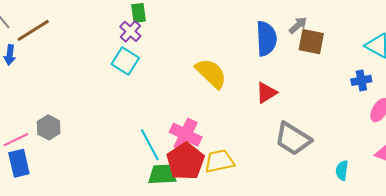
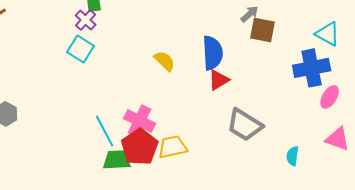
blue semicircle: (266, 39) -> (213, 53), moved
yellow semicircle: (211, 73) -> (165, 61), size x0.7
blue cross: (361, 80) -> (312, 68), size x1.8

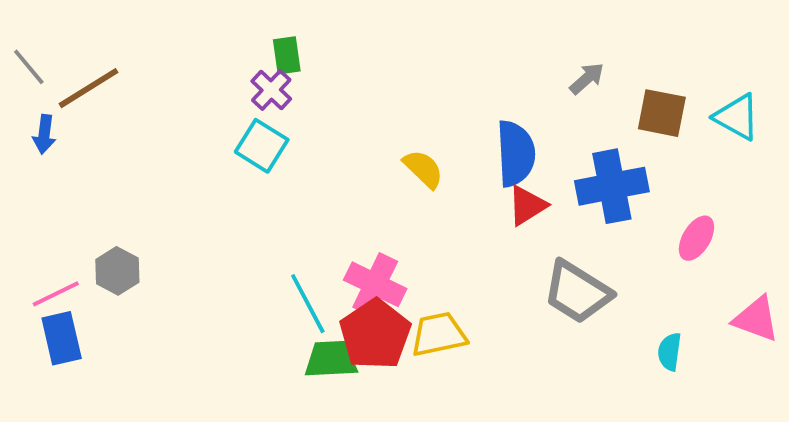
brown square: (263, 30) -> (662, 113), moved
blue cross: (312, 68) -> (612, 186), moved
pink ellipse: (330, 97) -> (696, 238), moved

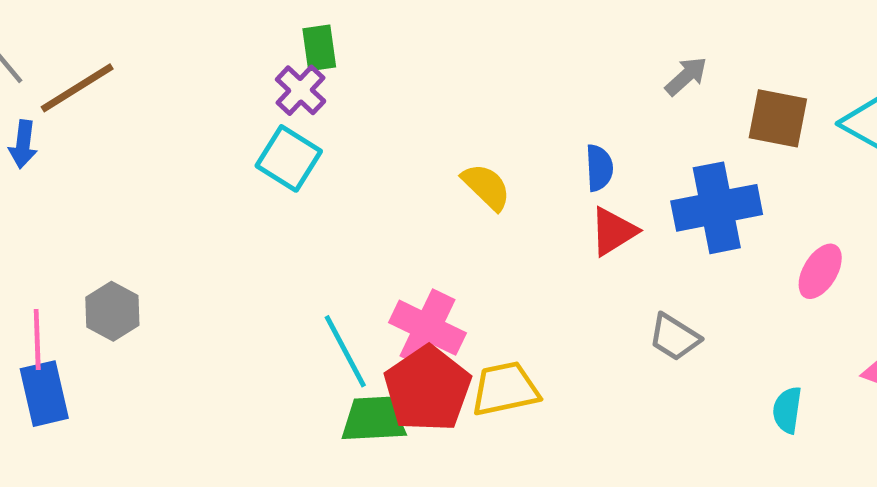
blue semicircle: (516, 153) -> (599, 168), size x0.6
gray trapezoid: (577, 292) -> (674, 337), size x0.6
pink line: (56, 294) -> (37, 339), turned -66

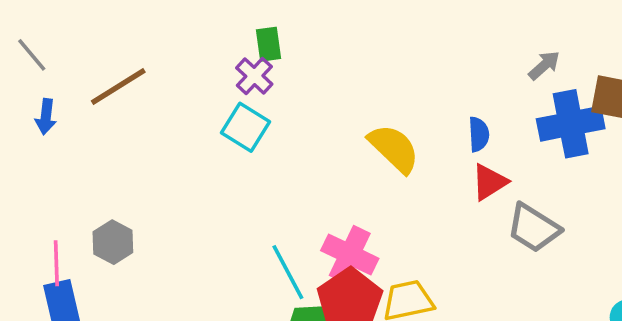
brown line: (77, 88) -> (118, 87), moved
yellow semicircle: (486, 187) -> (394, 148), size x1.4
blue cross: (717, 208) -> (571, 124), moved
gray trapezoid: (674, 337) -> (534, 228), moved, size x1.4

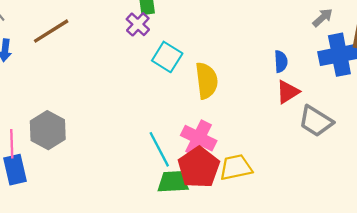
cyan square: (245, 127) -> (167, 57), moved
yellow semicircle: (394, 148) -> (207, 81), moved, turned 39
gray hexagon: (113, 242) -> (48, 130), size x1.4

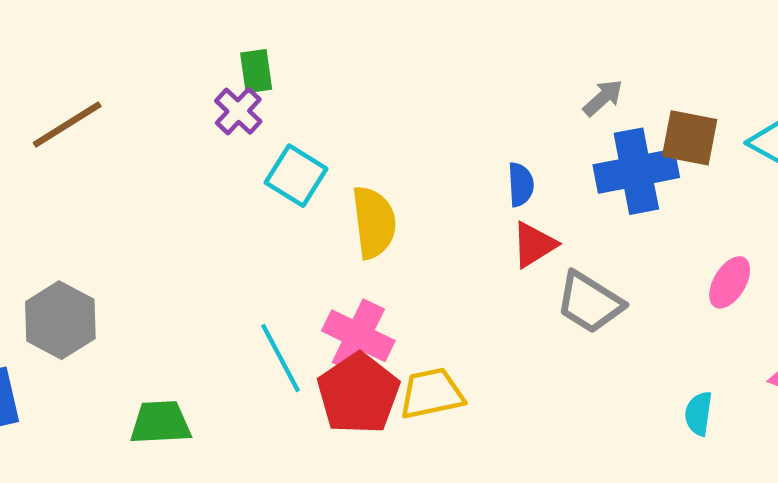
green trapezoid: (173, 182) -> (160, 422), moved

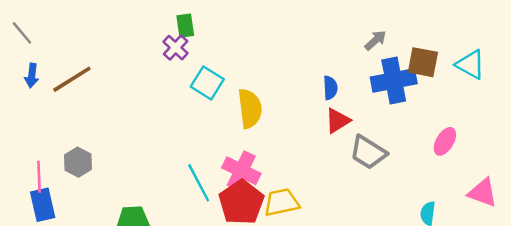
brown line: (67, 125) -> (72, 79), moved
gray hexagon: (60, 320) -> (78, 162), size x0.7

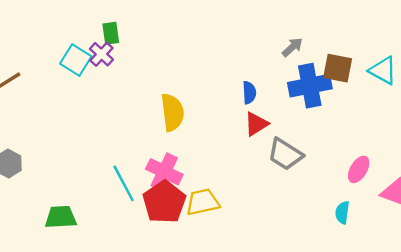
cyan square: (207, 83) -> (76, 60), moved
pink ellipse: (445, 141) -> (359, 169), moved

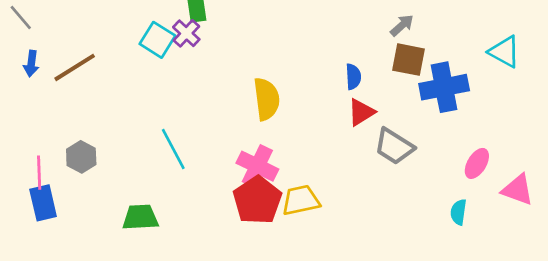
brown square: (338, 68) -> (409, 60), moved
blue cross: (310, 86) -> (444, 87), moved
cyan line: (124, 183) -> (173, 149), moved

